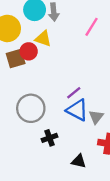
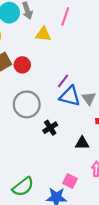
yellow triangle: (43, 39) -> (43, 34), moved
red circle: (29, 51) -> (22, 65), moved

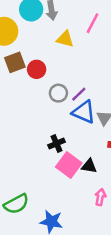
gray circle: (27, 104) -> (58, 93), moved, size x0.6
pink square: (70, 181) -> (69, 165), moved, size x1.5

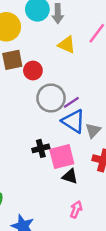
gray circle: (58, 93) -> (51, 98), size x1.5
pink square: (69, 165) -> (62, 157), moved, turned 30

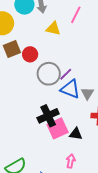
black cross: (41, 148) -> (48, 116), size x1.5
pink square: (62, 157) -> (58, 128), moved
pink arrow: (76, 209) -> (71, 161), moved

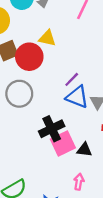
yellow triangle: (53, 29) -> (47, 38), moved
red circle: (30, 54) -> (29, 57), size x1.5
gray circle: (49, 74) -> (19, 94), moved

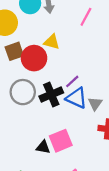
black cross: (52, 129) -> (51, 94), moved
black triangle: (84, 150) -> (43, 147), moved

